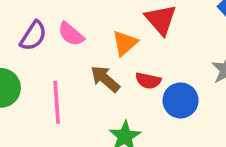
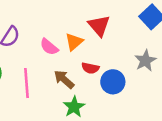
pink semicircle: (71, 34) -> (49, 47), moved
brown arrow: (105, 79) -> (64, 79), moved

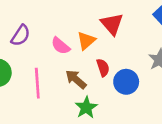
red semicircle: (90, 68) -> (103, 68), turned -120

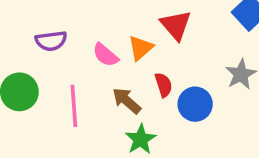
purple semicircle: (21, 35) -> (51, 41), turned 50

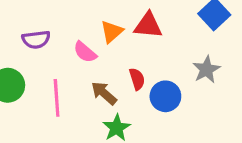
red triangle: (176, 25) -> (148, 25), turned -44
orange triangle: (141, 48) -> (112, 32), moved

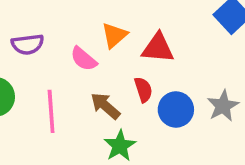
red triangle: (148, 25) -> (158, 48), moved
gray star: (206, 69) -> (223, 106), moved

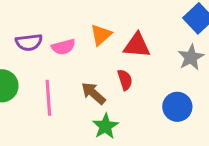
pink semicircle: (84, 59) -> (63, 47), moved, turned -55
gray star: (223, 106) -> (191, 57), moved
blue circle: (176, 109) -> (177, 107), moved

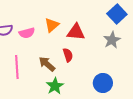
blue circle: (177, 107) -> (103, 83), moved

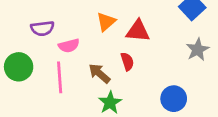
pink semicircle: (27, 33) -> (69, 46), moved
gray star: (112, 40) -> (198, 50), moved

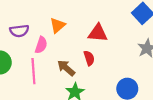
orange triangle: (106, 22) -> (57, 25), moved
pink semicircle: (69, 46) -> (41, 45), turned -56

